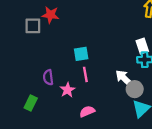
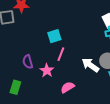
pink line: (85, 74) -> (61, 54), turned 40
white arrow: (124, 78) -> (90, 65), moved

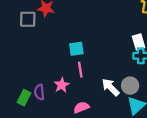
pink line: (61, 54) -> (80, 70), turned -40
purple semicircle: (28, 62) -> (39, 92), moved

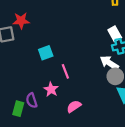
cyan square: (76, 49) -> (46, 53), moved
white arrow: (111, 87) -> (109, 63), moved

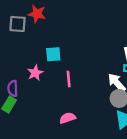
pink star: (51, 89) -> (35, 73), moved
purple semicircle: (32, 100) -> (13, 88), moved

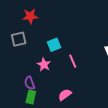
gray square: (18, 24) -> (19, 39), moved
pink semicircle: (68, 118) -> (65, 95), moved

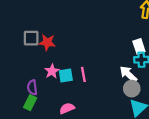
red star: (30, 16) -> (47, 42), moved
cyan square: (54, 45) -> (66, 75), moved

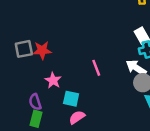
pink line: (83, 74) -> (96, 68), moved
cyan square: (66, 75) -> (71, 99), moved, turned 32

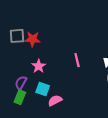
cyan square: (71, 99) -> (43, 89), moved
purple semicircle: (35, 102) -> (21, 83), turned 40

